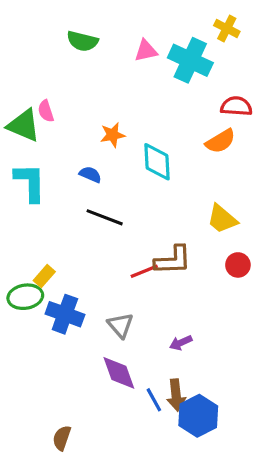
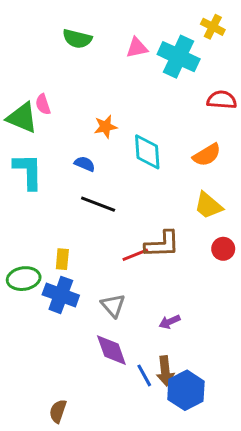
orange semicircle: (220, 141) -> (207, 155), moved
yellow rectangle: (44, 276) -> (62, 259), moved, turned -36

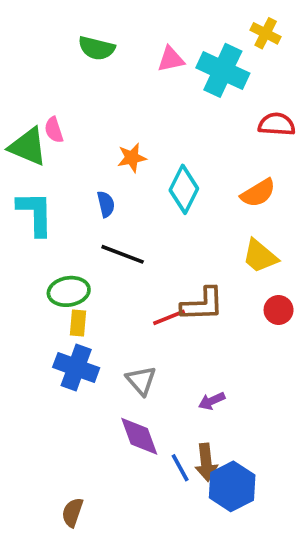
cyan diamond: (147, 152) -> (184, 189), turned 30
blue semicircle: (85, 164) -> (106, 204), turned 54
green ellipse: (24, 279) -> (69, 291), moved

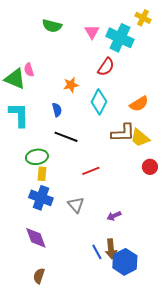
pink triangle: (171, 59) -> (92, 32), turned -49
red semicircle: (277, 124) -> (106, 67), moved, turned 120
brown L-shape: (202, 304) -> (123, 133), moved
purple diamond: (139, 436) -> (36, 238), moved

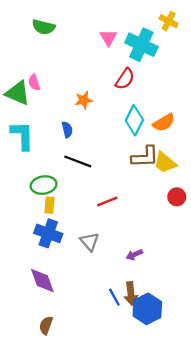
green semicircle: (52, 26) -> (44, 27), moved
cyan diamond: (99, 102) -> (134, 120), moved

